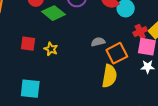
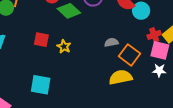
orange square: (117, 53) -> (129, 55), turned -30
yellow semicircle: (109, 76) -> (121, 77), turned -115

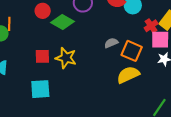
yellow star: (64, 47) -> (66, 58), size x1.5
cyan square: (41, 85) -> (40, 89), moved

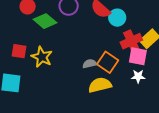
red cross: (151, 26) -> (131, 41), size x1.5
gray semicircle: (111, 43) -> (90, 64), moved

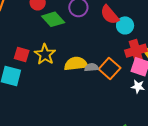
red square: (19, 51) -> (22, 54), moved
yellow semicircle: (100, 85) -> (76, 64), moved

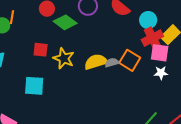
cyan circle: (125, 25) -> (148, 20), moved
red square: (22, 54) -> (41, 50), moved

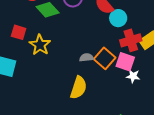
cyan circle: (148, 20) -> (118, 18), moved
pink square: (160, 53) -> (125, 62), moved
yellow semicircle: (96, 62) -> (79, 88), moved, turned 115

